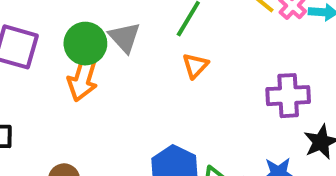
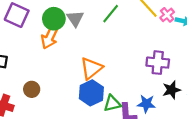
orange triangle: (195, 66) -> (91, 68), moved, size x1.6

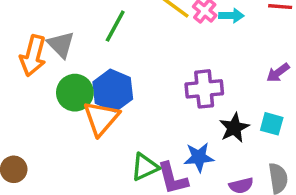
green circle: (54, 19) -> (75, 93), moved
orange arrow: (50, 37) -> (33, 56), moved
blue hexagon: (91, 93) -> (113, 90), moved

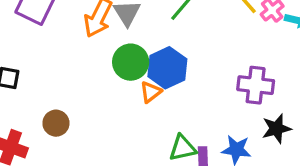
orange triangle: (101, 118) -> (151, 92), size x0.6

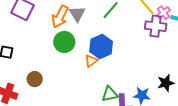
green circle: (131, 62) -> (64, 42), moved
purple cross: (256, 85) -> (156, 26), moved

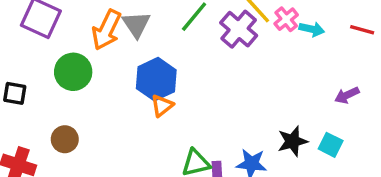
purple cross: (156, 26) -> (239, 29), moved, turned 35
green circle: (64, 42) -> (73, 72), moved
blue hexagon: (101, 47) -> (156, 79), moved

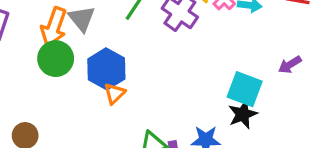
green circle: (73, 72) -> (56, 59), moved
cyan square: (331, 145) -> (245, 89), moved, size x1.5

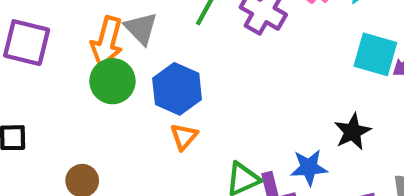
cyan square: (245, 89) -> (375, 54), moved
orange triangle: (115, 93) -> (184, 137), moved

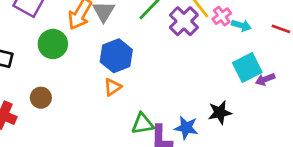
cyan square: (375, 54) -> (247, 67), turned 32
green circle: (112, 81) -> (53, 44), moved

